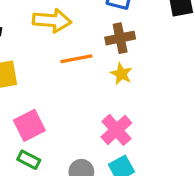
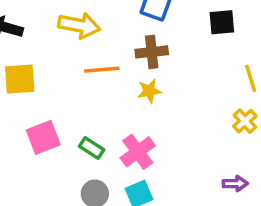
yellow star: (121, 74) -> (149, 91), turned 30
green rectangle: (29, 160) -> (92, 148), moved

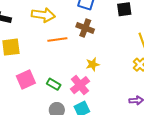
brown cross: (152, 52) -> (85, 28), turned 30
yellow star: (149, 91) -> (93, 64), moved

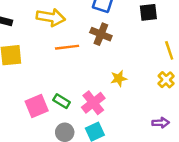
yellow star: (93, 64) -> (119, 78), moved
pink square: (26, 80) -> (37, 106), moved

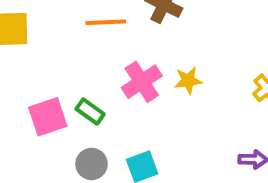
pink cross: (93, 103) -> (142, 82), moved

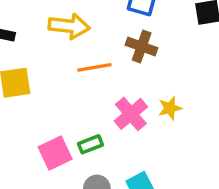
green rectangle: (90, 112) -> (90, 144), turned -50

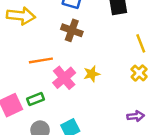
orange line: (94, 67) -> (41, 60), moved

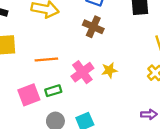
orange line: (41, 60) -> (46, 60), moved

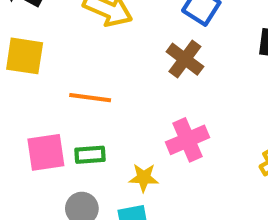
yellow star: (109, 70) -> (144, 178), moved
pink cross: (82, 72) -> (187, 140), moved

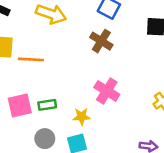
orange line: (90, 98) -> (31, 59), moved
pink cross: (187, 140) -> (107, 91), turned -30

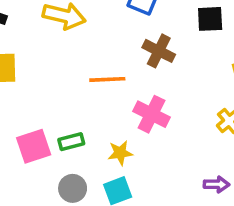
brown cross: (101, 41) -> (159, 51), moved
orange line: (31, 59) -> (107, 79), moved

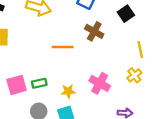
black square: (210, 19) -> (126, 14), turned -35
pink cross: (152, 114) -> (100, 83), moved

